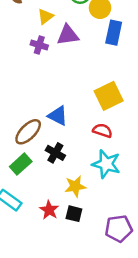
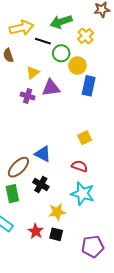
yellow square: (109, 96) -> (85, 138), size x0.6
green rectangle: (21, 164) -> (12, 194), turned -60

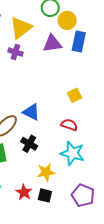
yellow triangle: (33, 73) -> (21, 28), size x1.6
purple triangle: (51, 88) -> (52, 44), moved
purple pentagon: (93, 247) -> (83, 195), moved, turned 30

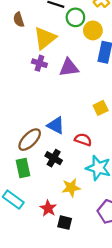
purple triangle: (52, 44) -> (69, 68), moved
red semicircle: (69, 125) -> (83, 140), moved
black square: (45, 195) -> (65, 223), moved

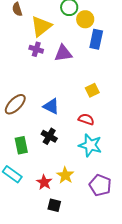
brown ellipse: (30, 140) -> (15, 104), moved
red semicircle: (83, 140) -> (86, 119), moved
yellow star: (71, 188) -> (65, 175), moved, turned -30
black square: (65, 223) -> (54, 205), moved

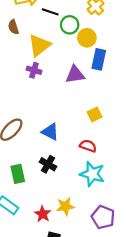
purple triangle: (63, 53) -> (75, 75), moved
yellow star: (65, 175) -> (65, 206), turned 30

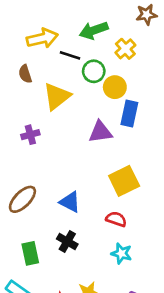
purple cross: (34, 70) -> (30, 135), moved, turned -32
yellow square: (94, 115) -> (124, 181), size x1.6
cyan star: (92, 174) -> (121, 253), size x0.7

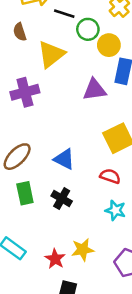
purple cross: (30, 135) -> (25, 92), size x1.5
green rectangle: (30, 253) -> (25, 193), moved

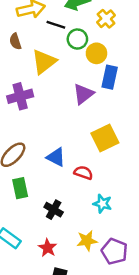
purple triangle: (94, 90) -> (83, 94), turned -30
red semicircle: (110, 176) -> (83, 173), moved
black cross: (62, 199) -> (54, 210), moved
yellow star: (83, 250) -> (87, 241), moved

